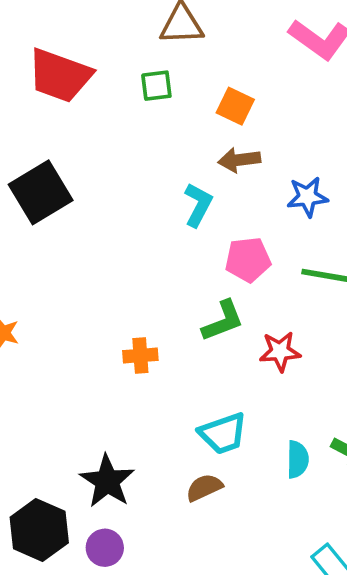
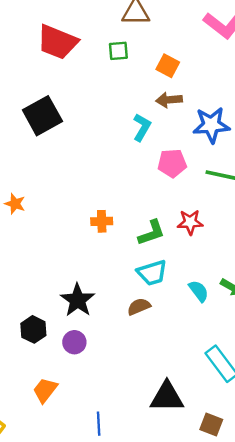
blue star: (307, 197) -> (211, 125), size x1.4
green L-shape: (223, 321) -> (151, 233), moved
cyan semicircle: (298, 459) -> (199, 291), turned -40
black hexagon: (39, 530) -> (33, 329), size x0.7

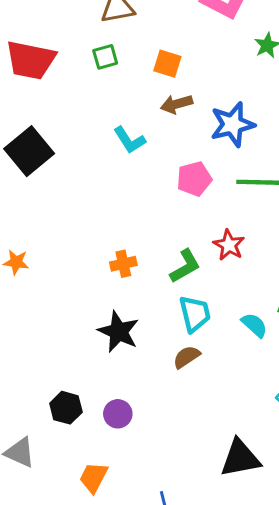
cyan L-shape: (142, 127) -> (129, 140), moved, turned 128
red star: (190, 222) -> (229, 245), turned -30
cyan trapezoid: (152, 273) -> (195, 314), turned -76
black star: (78, 300) -> (119, 332), moved

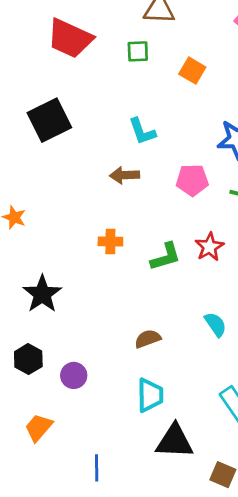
brown arrow: (176, 104) -> (125, 175), moved
cyan trapezoid: (195, 314) -> (150, 395), moved
black star: (119, 332) -> (42, 294), moved

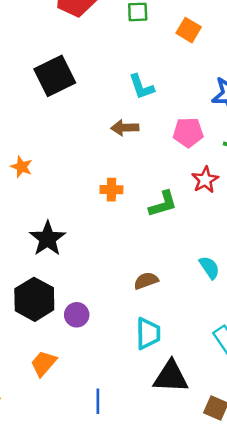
red star: (209, 247) -> (205, 180), moved
black hexagon: (28, 359) -> (34, 299), size x1.5

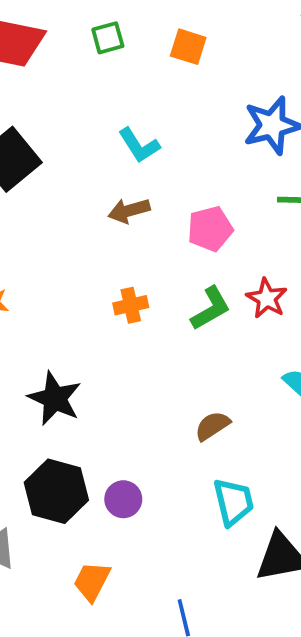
pink pentagon: (188, 132) -> (210, 229), moved
red star: (205, 180) -> (267, 298), moved

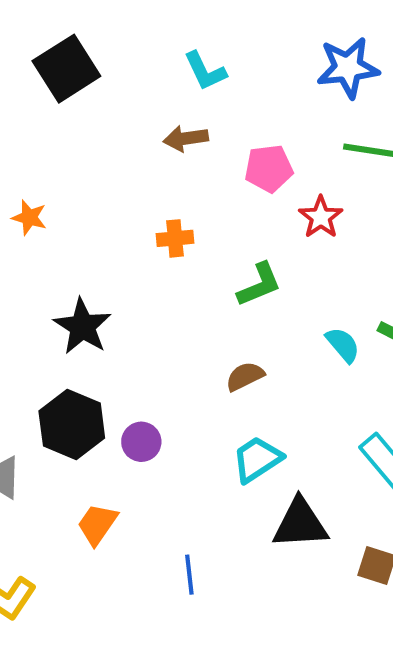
red star: (267, 298) -> (321, 217), moved
green L-shape: (211, 308) -> (259, 285), moved
cyan trapezoid: (233, 502) -> (257, 459), turned -117

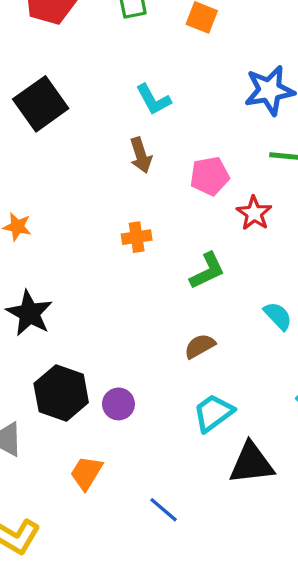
brown arrow: (186, 138) -> (141, 155), turned -96
black star: (82, 326) -> (29, 313), moved
blue line: (189, 575) -> (164, 510), turned -40

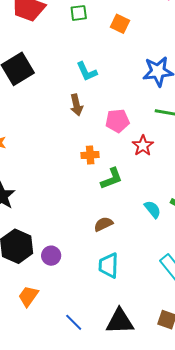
orange cross: (137, 237) -> (90, 155), moved
cyan trapezoid: (213, 413) -> (109, 266), turned -56
black triangle: (251, 463) -> (120, 321), moved

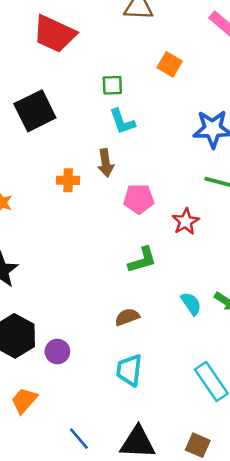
green square: (79, 13) -> (112, 85), moved
pink pentagon: (117, 121) -> (139, 199), moved
orange cross: (90, 155) -> (68, 180), moved

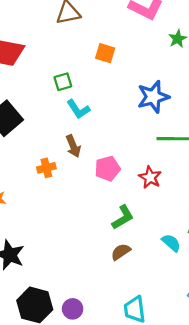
brown semicircle: (127, 317) -> (121, 252), moved

